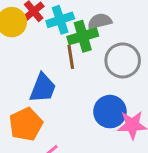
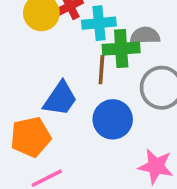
blue circle: (110, 112) -> (113, 119), moved

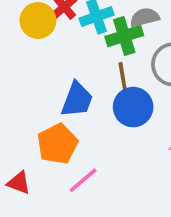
brown line: (101, 70) -> (123, 77), moved

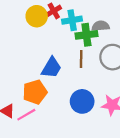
blue circle: (133, 107) -> (82, 101), moved
pink line: (83, 180) -> (26, 115), moved

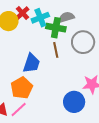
green cross: (86, 35) -> (56, 28), turned 30
blue circle: (82, 101) -> (74, 102), moved

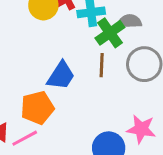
green cross: (56, 28) -> (110, 33), turned 30

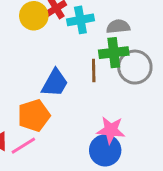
green cross: (110, 33) -> (114, 53), moved, turned 32
pink star: (141, 129) -> (111, 130), moved

